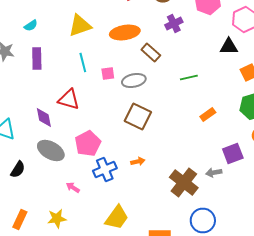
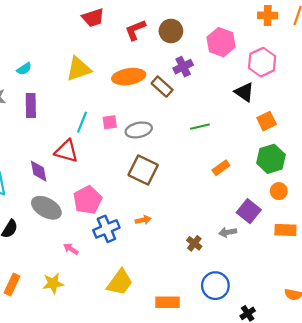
black triangle: (229, 46) -> (244, 92), turned 36
brown rectangle: (151, 52) -> (162, 87), moved
cyan line: (83, 62) -> (82, 122), moved, turned 36
purple square: (233, 154) -> (249, 211), turned -30
brown cross: (184, 182) -> (194, 243), size x0.5

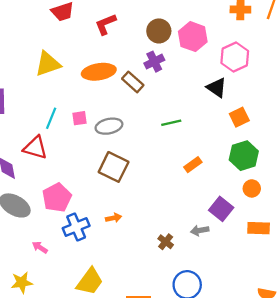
brown circle: (171, 31) -> (159, 31), moved

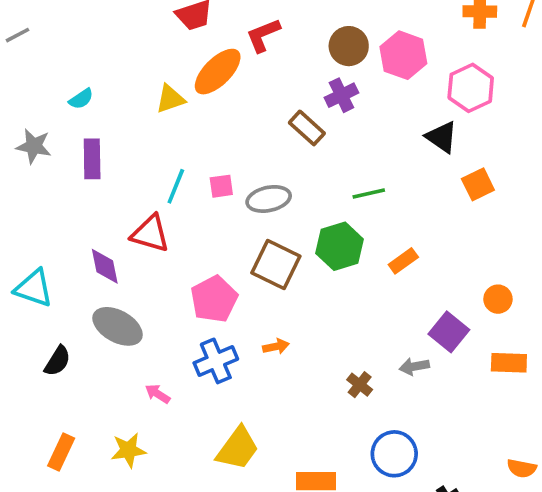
yellow triangle: (48, 64) -> (170, 99), size x0.7
orange ellipse: (99, 72) -> (218, 72), moved, turned -36
green hexagon: (244, 156) -> (340, 246), moved
pink pentagon: (57, 198) -> (214, 299), moved

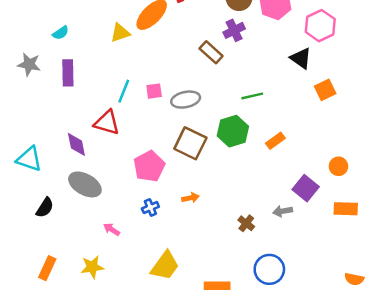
blue cross: (216, 361) -> (150, 208), size x0.6

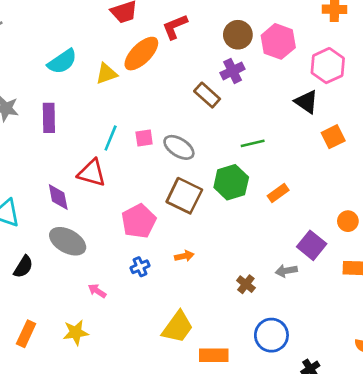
cyan semicircle: (61, 33) -> (62, 62), moved, size x1.6
gray ellipse: (186, 100) -> (179, 147), turned 44
yellow trapezoid: (165, 266) -> (178, 327), moved

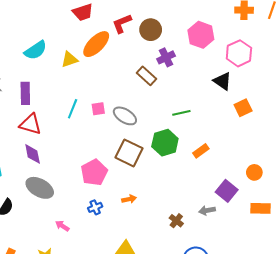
brown circle: (238, 35) -> (151, 30), moved
red triangle: (92, 173) -> (30, 124), moved

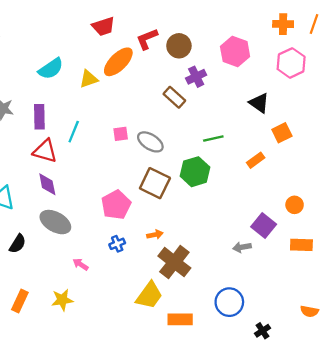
pink hexagon: (239, 53) -> (291, 63), moved
cyan line: (73, 109) -> (74, 132), moved
orange rectangle: (201, 151) -> (256, 160), moved
brown cross: (176, 221) -> (174, 262), moved, size x2.0

